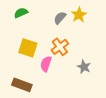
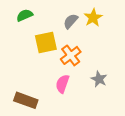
yellow square: (28, 48) -> (46, 42), moved, turned -30
pink semicircle: (46, 64) -> (62, 84), moved

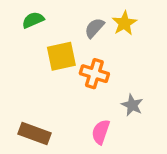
orange cross: (71, 55) -> (94, 74), turned -36
pink semicircle: (62, 84) -> (101, 132), moved

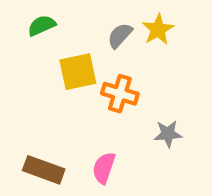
gray star: (132, 105) -> (168, 134), turned -30
pink semicircle: (101, 132) -> (104, 168), moved

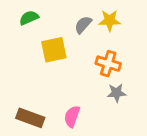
yellow star: (158, 30) -> (110, 20), turned 30
orange cross: (120, 94) -> (108, 64), moved

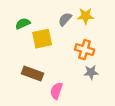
green semicircle: (29, 18) -> (23, 24), moved
brown rectangle: (30, 118) -> (32, 73), moved

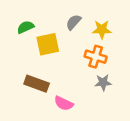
yellow star: (86, 16) -> (102, 30), moved
pink semicircle: (56, 91) -> (64, 103), turned -84

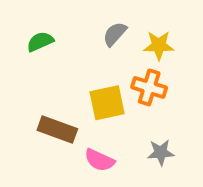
yellow square: (48, 44) -> (107, 103), moved
gray star: (103, 82) -> (161, 152), moved

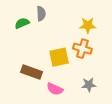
gray semicircle: (115, 34) -> (41, 14), moved, turned 136

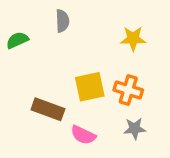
green semicircle: (22, 23) -> (17, 40), moved
orange cross: (82, 49) -> (128, 90), moved

